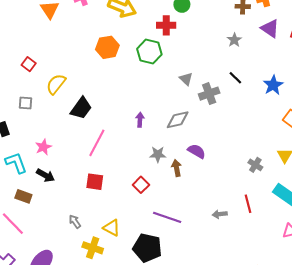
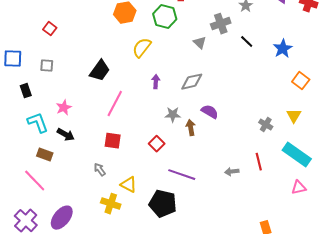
yellow semicircle: (56, 84) -> (142, 48), moved
gray cross: (209, 94) -> (221, 24), moved
gray arrow: (75, 222) -> (100, 170), moved

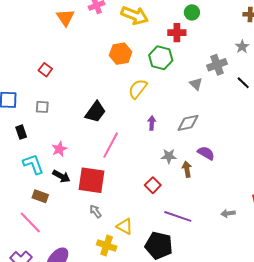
red square: (113, 141) -> (91, 180), moved, size x1.6

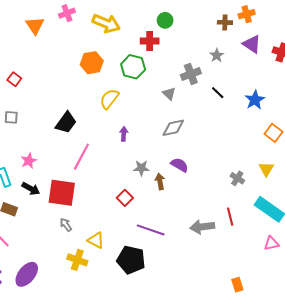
gray diamond: (188, 123) -> (173, 128), moved
gray arrow: (228, 213) -> (202, 227), size x1.6

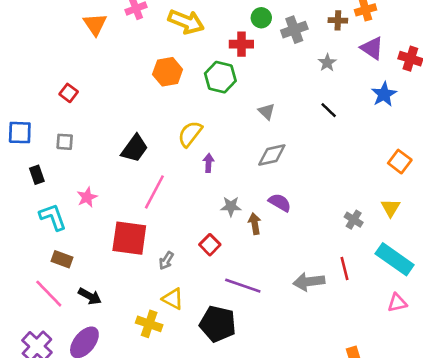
gray cross: (191, 74) -> (294, 30), moved
yellow semicircle: (109, 99) -> (190, 134), moved
blue star: (255, 100) -> (384, 94), moved
black arrow: (31, 189) -> (90, 296), moved
gray arrow: (66, 225) -> (166, 261), moved, turned -112

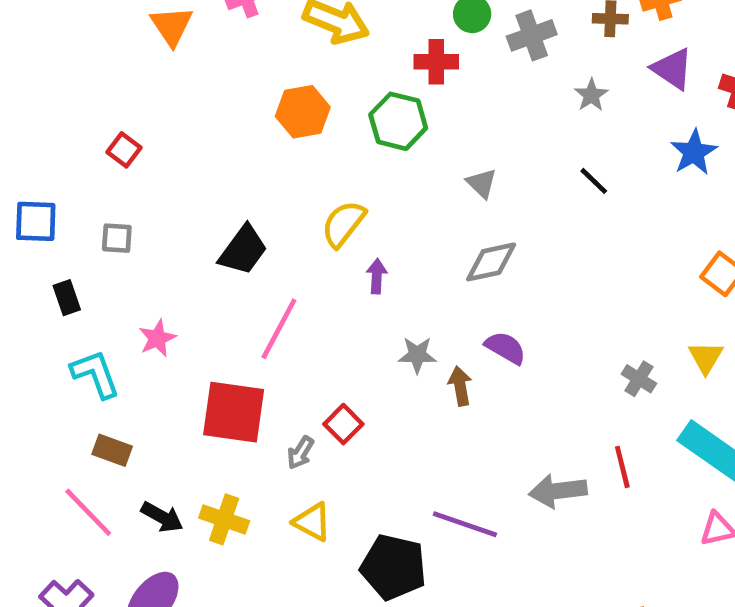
red square: (210, 245) -> (343, 424), moved
purple line: (243, 286) -> (465, 524), moved
yellow cross: (149, 324) -> (224, 519), moved

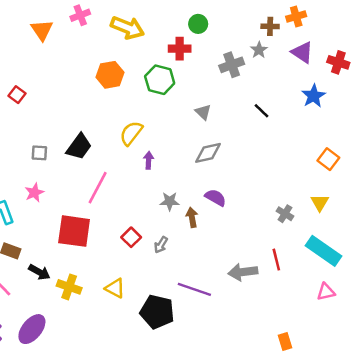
gray cross: (532, 35) -> (232, 65), moved
gray star: (591, 95) -> (259, 50), moved
gray square: (117, 238) -> (39, 153), moved
gray arrow: (300, 453) -> (161, 245), moved
black arrow: (162, 517) -> (39, 272), moved

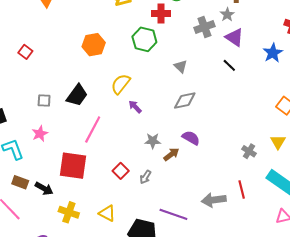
purple triangle: (302, 52) -> (234, 37), moved
orange hexagon: (110, 75) -> (94, 45), moved
purple arrow: (149, 160) -> (135, 107), turned -48
brown arrow: (192, 217) -> (171, 154), turned 63
black arrow: (39, 272) -> (44, 188), moved

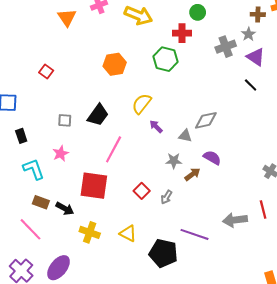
gray triangle: (181, 66) -> (185, 136), moved, turned -32

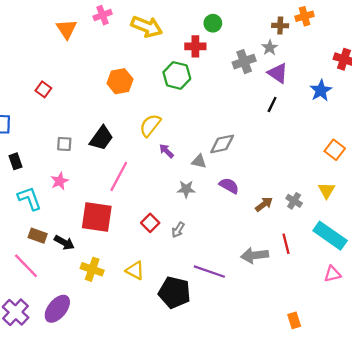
black line: (251, 85) -> (272, 104), turned 72
brown arrow: (192, 174) -> (264, 204), moved

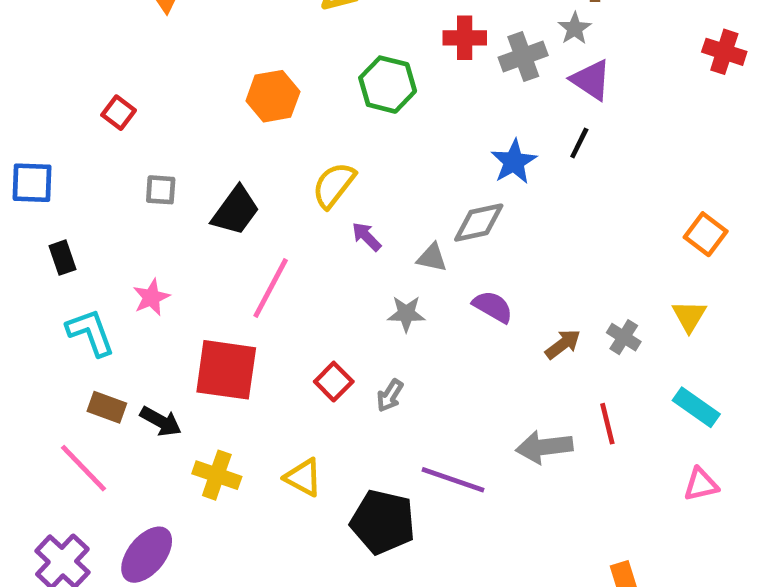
red cross: (195, 46) -> (465, 38), moved
blue star: (321, 91) -> (514, 162), moved
gray square: (64, 144) -> (161, 190), moved
cyan rectangle: (330, 236) -> (696, 407), size x0.7

